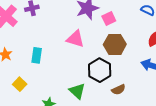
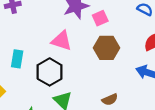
black hexagon: (100, 70) -> (50, 72), moved

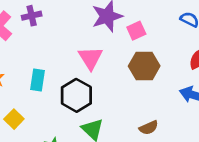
pink triangle: (62, 41) -> (90, 58), turned 40

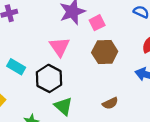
cyan rectangle: (38, 80) -> (16, 67), turned -66

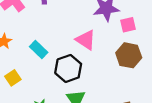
pink triangle: (60, 47) -> (86, 40), turned -35

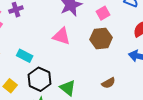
pink square: (128, 25) -> (103, 13), moved
black hexagon: (68, 68) -> (39, 79), moved

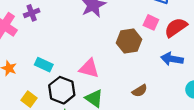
pink square: (103, 13) -> (151, 22), moved, turned -32
pink triangle: (61, 36) -> (89, 68), moved

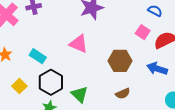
brown hexagon: (129, 41) -> (120, 61), moved
pink triangle: (89, 68) -> (79, 44), moved

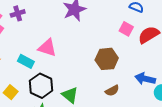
pink triangle: (79, 44) -> (47, 48), moved
blue arrow: (157, 69) -> (145, 79), moved

